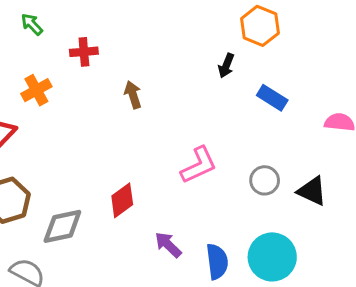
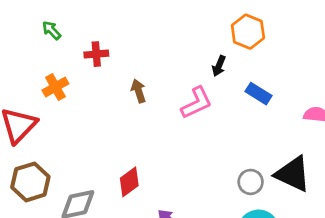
pink L-shape: (199, 165) -> (197, 103), moved
gray circle: (265, 180) -> (251, 182), moved
black triangle: (312, 191) -> (293, 174), size x1.4

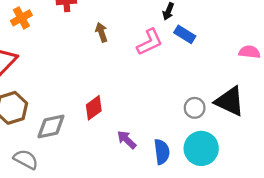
orange cross: (55, 87) -> (21, 18), moved
blue rectangle: (258, 94) -> (185, 34), moved

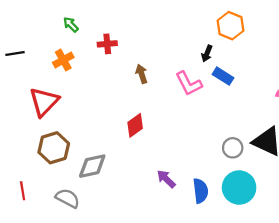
pink L-shape: (150, 42) -> (189, 84), turned 88
red diamond: (94, 108) -> (135, 125), moved

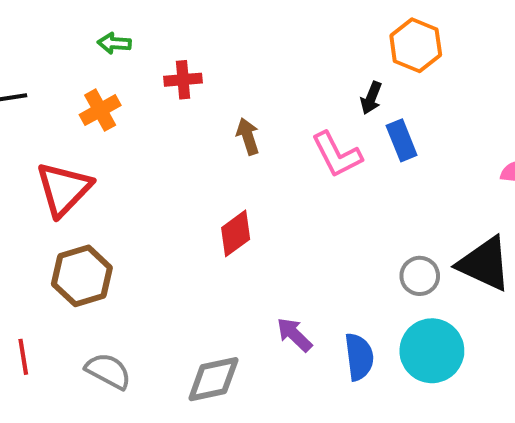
green arrow: (71, 25) -> (114, 43), turned -42
blue rectangle: (223, 76) -> (402, 140), turned 36
gray diamond: (92, 166) -> (213, 379), moved

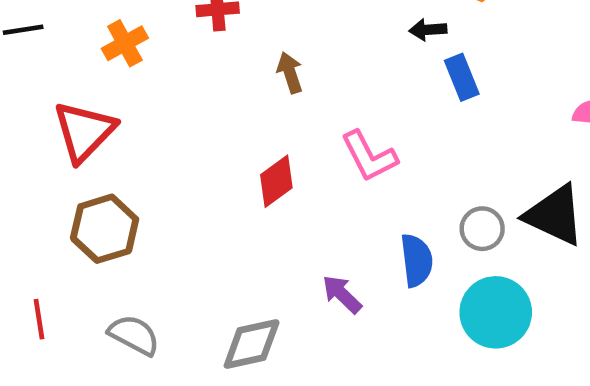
black arrow: (371, 98) -> (428, 30), turned 64
pink L-shape: (337, 155) -> (369, 156), moved
blue semicircle: (359, 357) -> (417, 260), moved

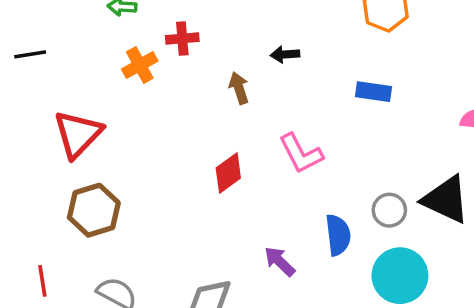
black arrow: (428, 30) -> (285, 54), moved
orange cross: (125, 43) -> (140, 65), moved
blue rectangle: (462, 77) -> (373, 92), turned -60

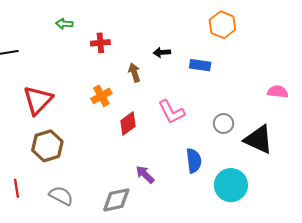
orange cross: (140, 65) -> (101, 96), moved
blue rectangle: (373, 92) -> (200, 65), moved
gray circle: (389, 210) -> (223, 124), moved
purple arrow: (280, 261) -> (145, 174), moved

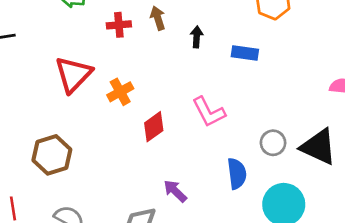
black arrow: (162, 52) -> (197, 37), turned 98
brown arrow: (134, 73) -> (158, 18), moved
red triangle: (38, 100) -> (73, 74), moved
gray circle: (223, 124) -> (273, 143), moved

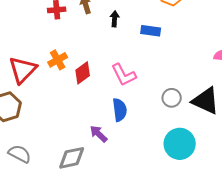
red triangle: (73, 74) -> (23, 70), moved
red diamond: (154, 127) -> (83, 73), moved
blue semicircle: (237, 174) -> (120, 110), moved

